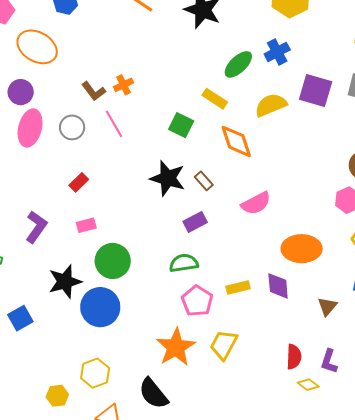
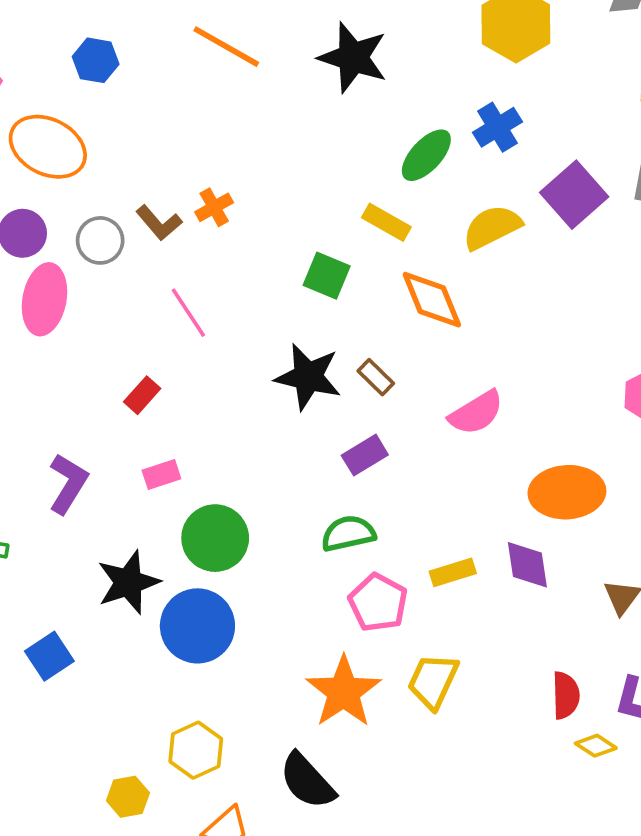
purple square: (316, 90) -> (574, 195), turned 36
pink line: (114, 124) -> (188, 313), moved
gray circle: (72, 127) -> (100, 240), moved

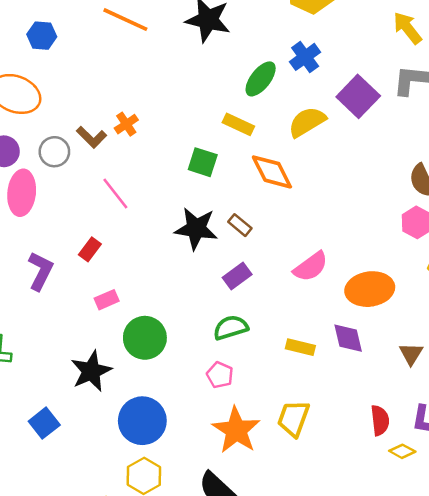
pink semicircle: (476, 413) -> (311, 267), moved
purple L-shape: (68, 484) -> (40, 271), moved
yellow rectangle: (453, 572) -> (300, 347), turned 36
pink pentagon: (378, 603) -> (220, 375), moved, size x0.7
blue circle: (197, 626) -> (142, 421), moved

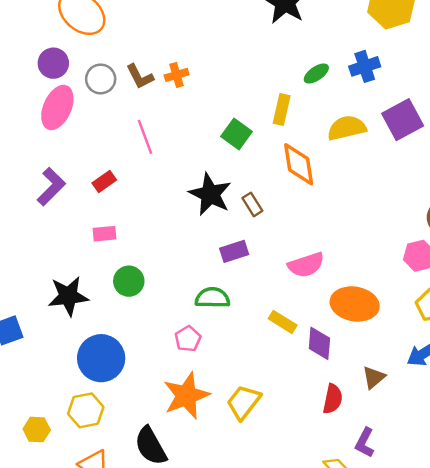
green ellipse: (261, 79) -> (316, 74), size x0.7
yellow rectangle: (238, 124) -> (282, 109), turned 60
green circle: (145, 338) -> (129, 281), size x0.7
yellow rectangle: (300, 347) -> (283, 322), moved
red semicircle: (380, 420) -> (333, 399), moved

